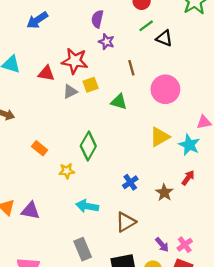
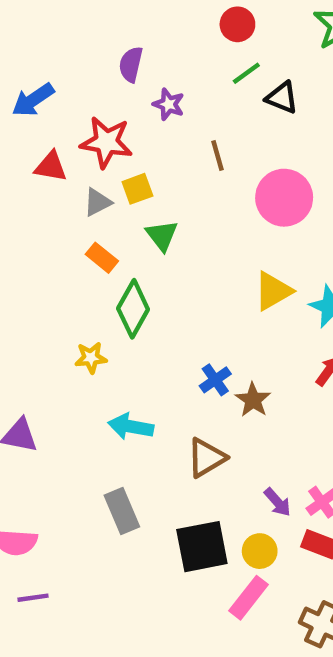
purple semicircle: (97, 19) -> (131, 64), moved
blue arrow: (37, 20) -> (33, 100), moved
green triangle: (119, 102) -> (162, 235), moved, turned 36
orange rectangle: (40, 148) -> (102, 258), moved
brown star: (164, 192) -> (253, 400), moved

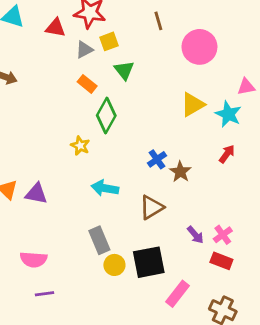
yellow star: (91, 358) -> (80, 146), turned 30
yellow circle: (260, 551) -> (114, 265), moved

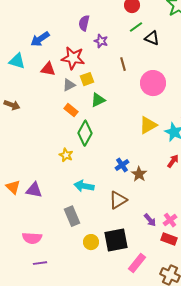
green triangle: (124, 70) -> (98, 100), turned 42
gray rectangle: (99, 240) -> (72, 216), moved

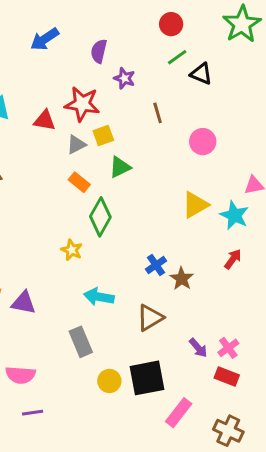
blue arrow: (40, 39) -> (45, 39), moved
pink circle: (153, 83) -> (203, 142), size x0.7

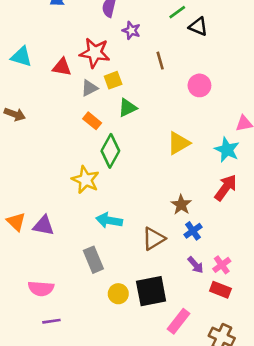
yellow triangle: (195, 205) -> (179, 143), moved
yellow star: (72, 250) -> (86, 180), size x1.5
red arrow: (233, 259) -> (226, 188), size x1.5
blue cross: (156, 265) -> (193, 231), moved

